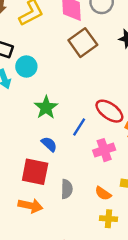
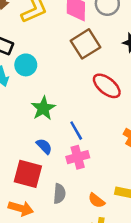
red ellipse: (109, 111) -> (107, 86), moved
blue line: (79, 127) -> (76, 131), turned -66
pink cross: (104, 150) -> (78, 157), moved

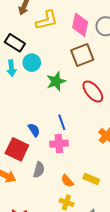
green star: (43, 108) -> (56, 81), moved

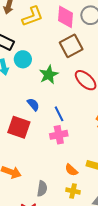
blue semicircle: (34, 130) -> (33, 104), moved
red square: (17, 149) -> (19, 127), moved
gray semicircle: (39, 170) -> (42, 189), moved

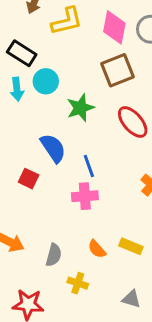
blue semicircle: (33, 104) -> (53, 148), size x1.5
red square: (19, 127) -> (29, 179), size x0.6
gray semicircle: (42, 189) -> (54, 255), moved
yellow cross: (73, 191) -> (78, 283), moved

